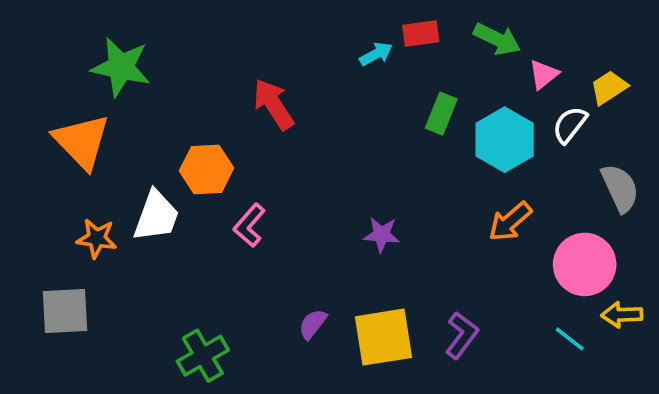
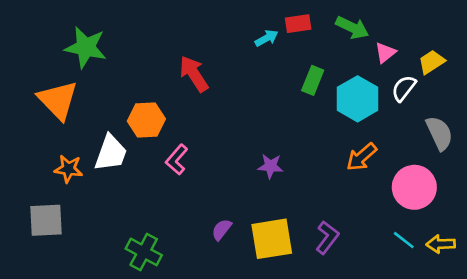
yellow arrow: (622, 315) -> (441, 244), moved
green cross: (203, 356) -> (144, 252), turned -32

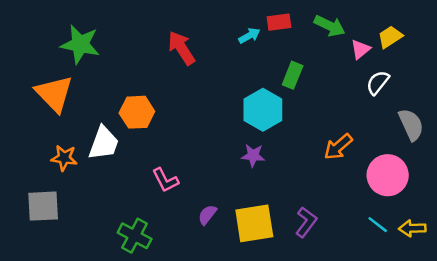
yellow trapezoid: (431, 62) -> (390, 37), moved
red arrow: (194, 74) -> (181, 48), moved
cyan hexagon: (358, 99) -> (263, 110), moved
pink L-shape: (177, 160) -> (165, 180), moved, turned -68

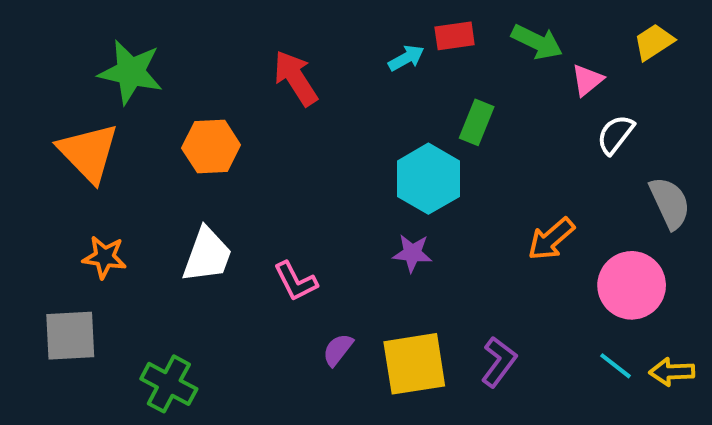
yellow trapezoid: (390, 37) -> (654, 42), moved
orange hexagon: (137, 112) -> (211, 147), moved
white trapezoid: (104, 143) -> (207, 255), moved
pink L-shape: (165, 180) -> (296, 281), moved
green cross: (135, 236) -> (169, 384), moved

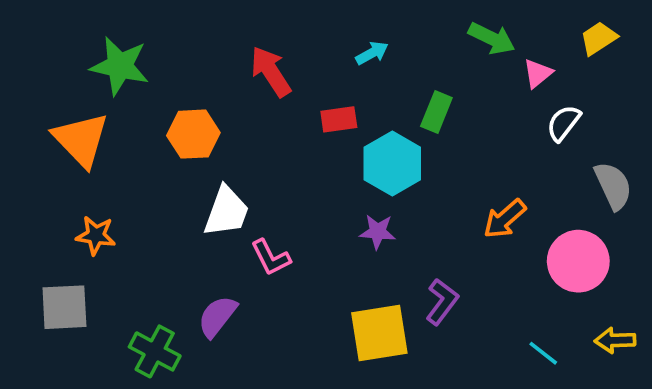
red rectangle: (455, 36) -> (339, 119), moved
white trapezoid: (207, 255) -> (227, 211), moved
purple semicircle: (338, 350) -> (217, 316), moved, size x1.4
purple L-shape: (499, 362) -> (442, 302), moved
cyan line: (615, 366) -> (543, 353), moved

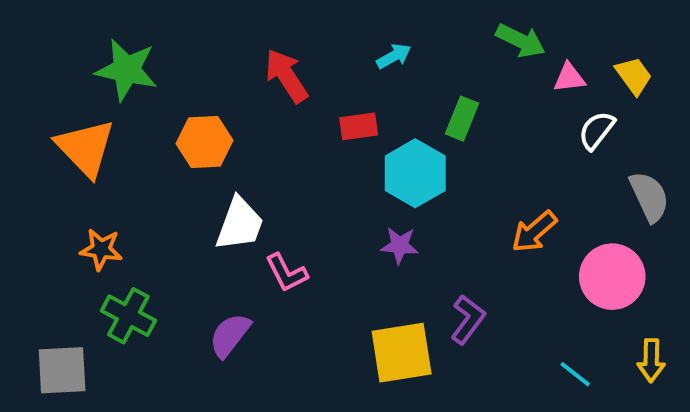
yellow trapezoid: (599, 38) -> (634, 76), moved, turned 87
pink triangle: (538, 73) -> (569, 78), turned 32
gray square: (64, 307) -> (62, 370), moved
yellow arrow: (615, 340) -> (651, 361), turned -87
green cross: (155, 351) -> (128, 316), moved

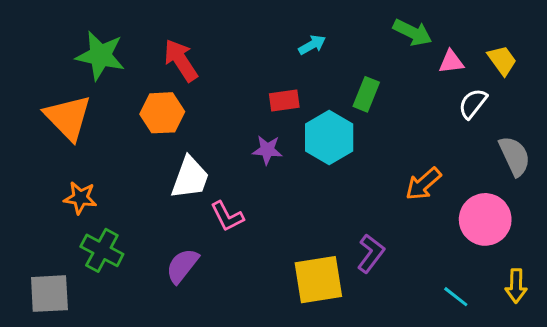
red arrow: (286, 76) -> (181, 60), moved
purple star: (400, 245) -> (267, 150), moved

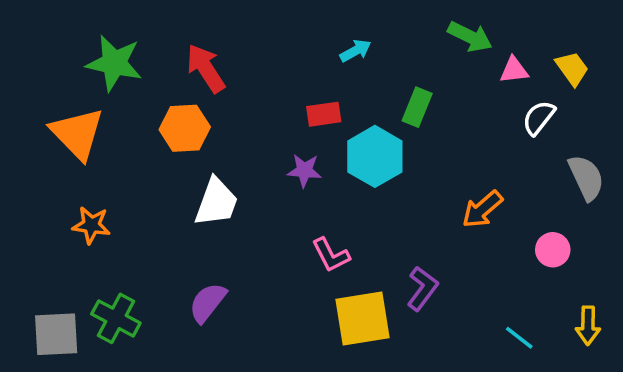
pink L-shape: (227, 216) -> (331, 255), moved
pink circle: (485, 219) -> (553, 250), size x0.6
green cross: (102, 250) -> (116, 318), moved

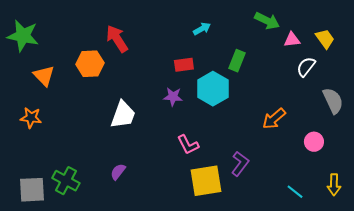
green star: (114, 63) -> (23, 36), moved
orange hexagon: (185, 128) -> (90, 64), moved
orange triangle: (77, 134) -> (44, 76), size x0.7
orange star: (91, 225) -> (31, 118), moved
purple semicircle: (208, 303) -> (118, 172), size x0.7

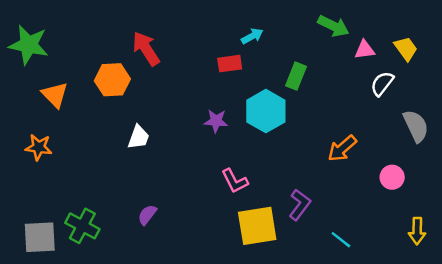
red rectangle: (184, 65) -> (230, 64), moved
white trapezoid: (123, 115) -> (139, 137), moved, size x0.7
cyan line: (295, 192) -> (341, 240), moved

